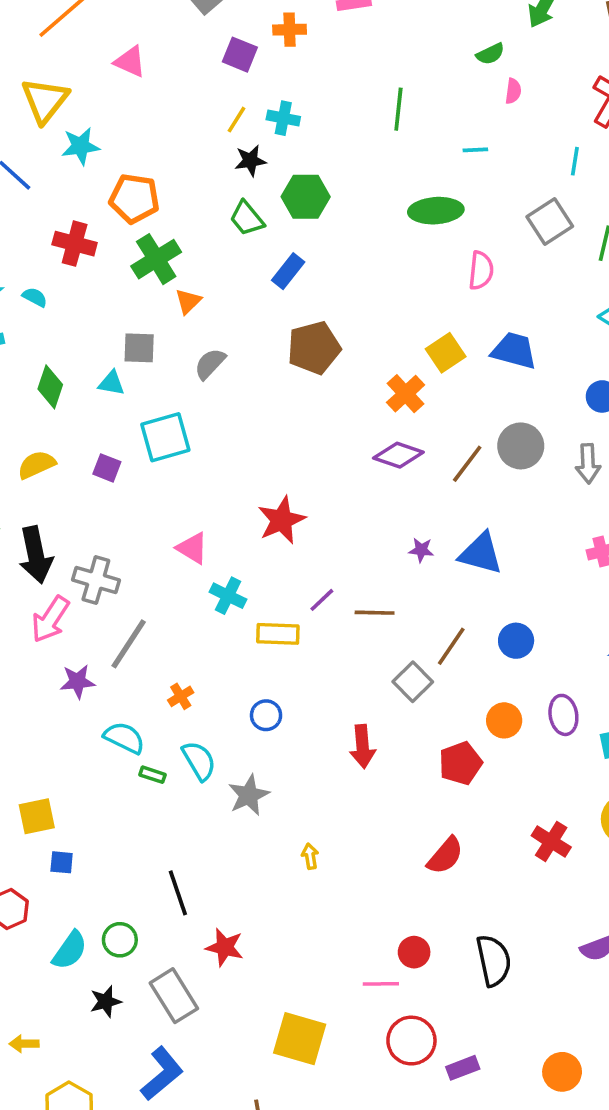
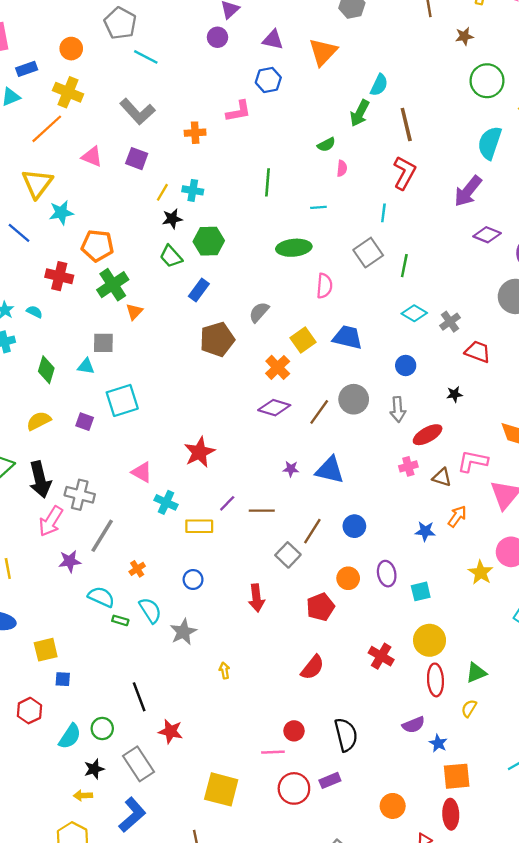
purple square: (240, 55) -> (137, 159), moved
gray semicircle: (210, 364) -> (259, 312), moved
yellow arrow: (24, 1044) -> (83, 796), moved
purple rectangle: (463, 1068) -> (330, 780), moved

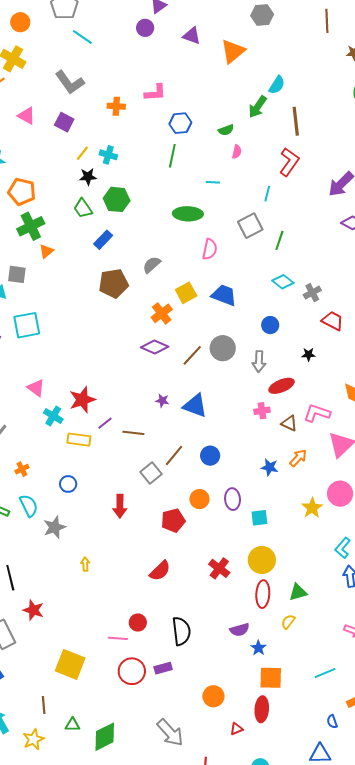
blue hexagon: (268, 80) -> (180, 123), moved
red star: (199, 452) -> (82, 400), moved

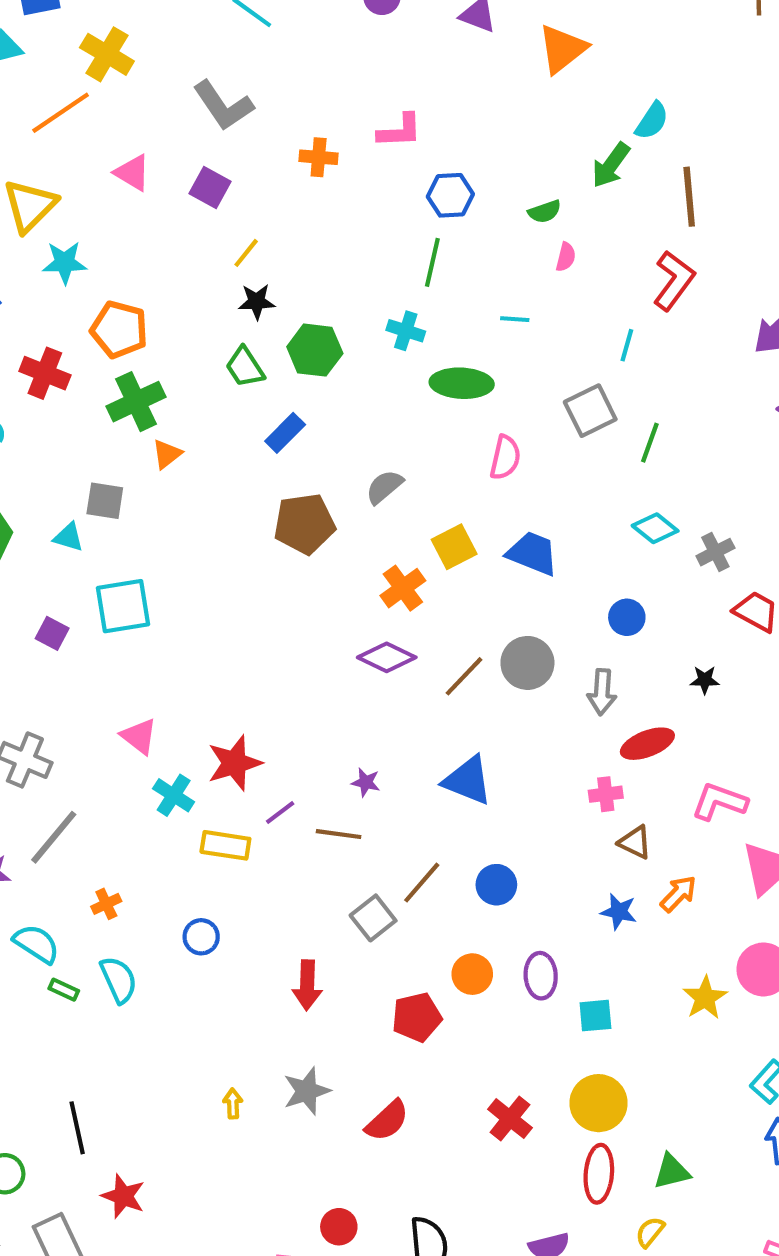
cyan cross: (108, 155) -> (406, 331), moved
purple star: (162, 401) -> (366, 782), moved
brown triangle: (289, 423) -> (635, 842), moved
gray star: (54, 527) -> (307, 1091), moved

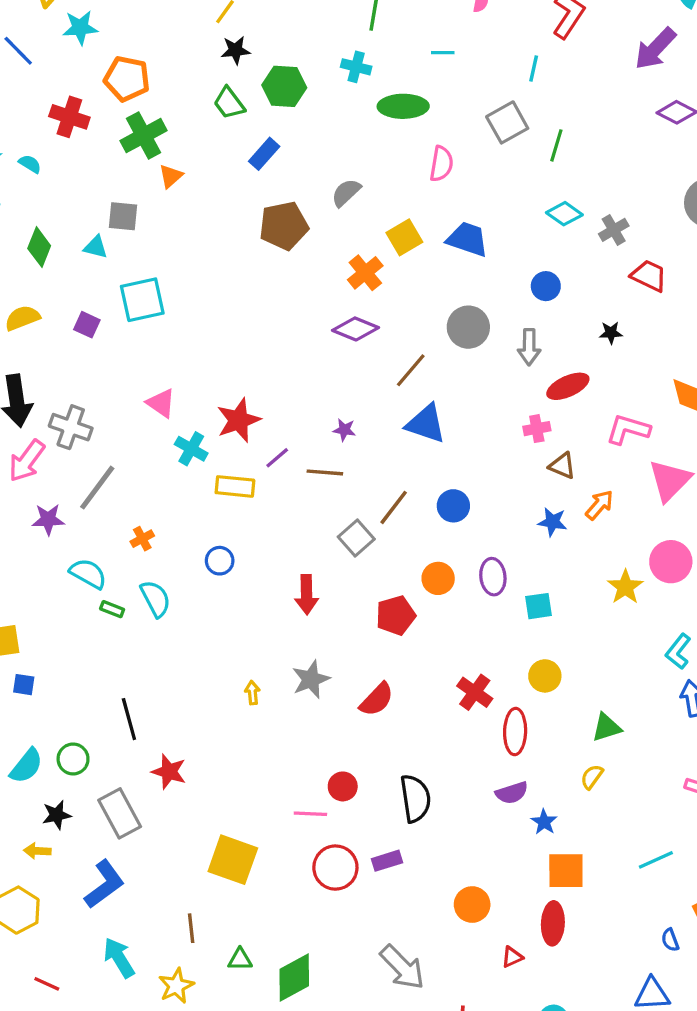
brown line: (464, 676) -> (411, 370), moved
yellow circle: (599, 1103) -> (545, 676), size x0.7
red ellipse: (599, 1174) -> (515, 732), moved

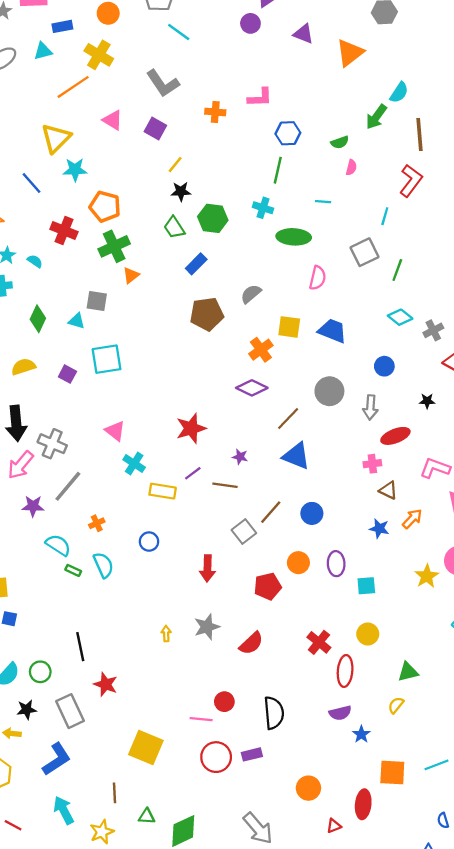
yellow square: (404, 237) -> (289, 327), turned 35
red star: (238, 420) -> (191, 428), moved
orange square: (566, 871) -> (392, 772), moved

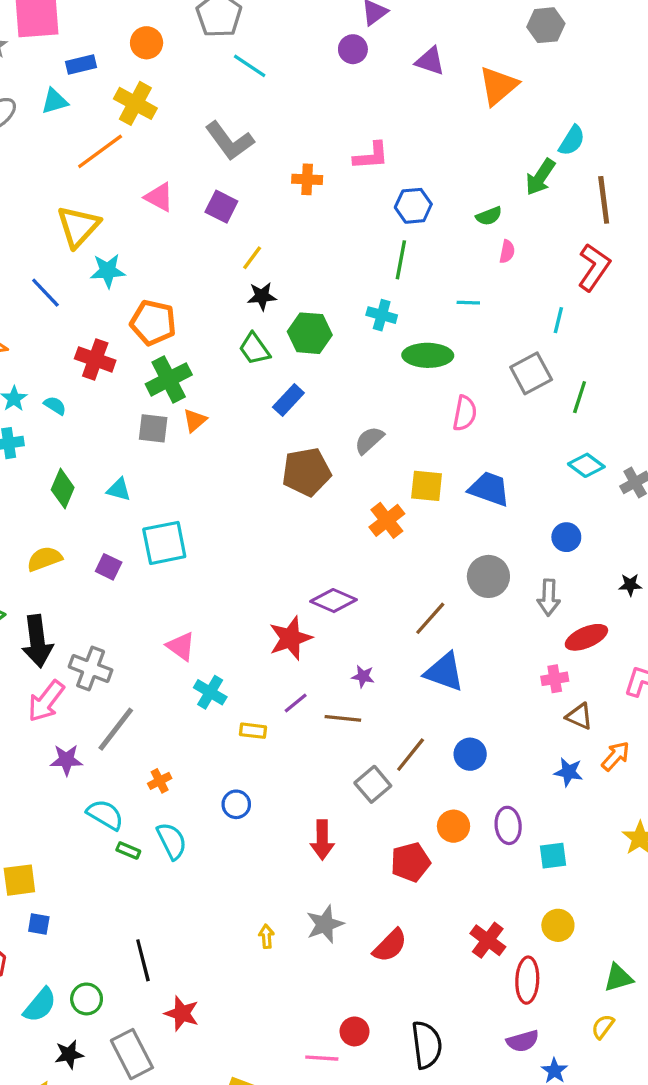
gray square: (97, 301) -> (153, 428), moved
purple diamond: (252, 388) -> (334, 601), moved
yellow rectangle: (163, 491) -> (253, 731), size x0.7

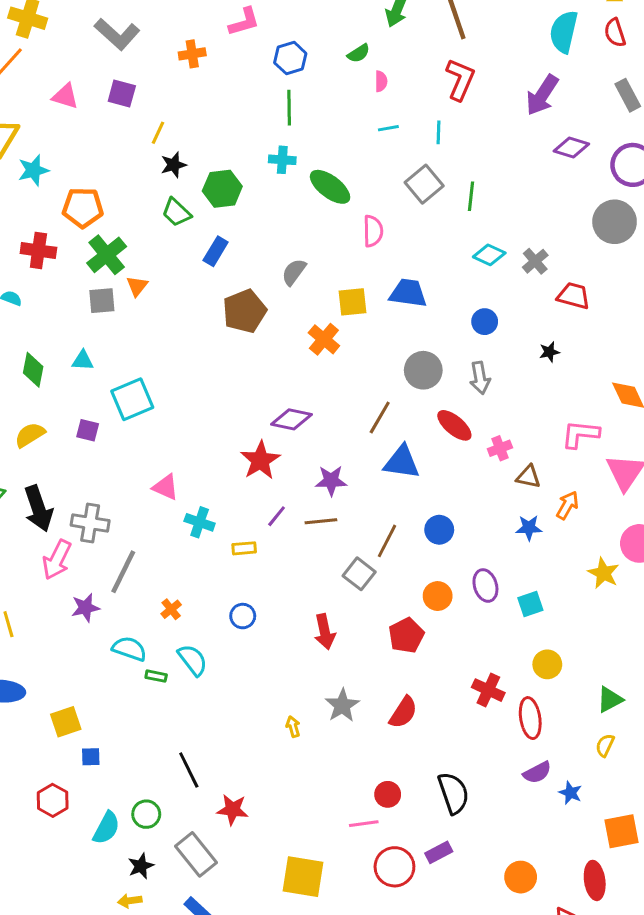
cyan line: (468, 303) -> (388, 128), moved
green ellipse: (428, 355) -> (330, 187), turned 48
red ellipse: (586, 637) -> (454, 425), moved, turned 75
purple star: (363, 676) -> (331, 481), size x1.5

